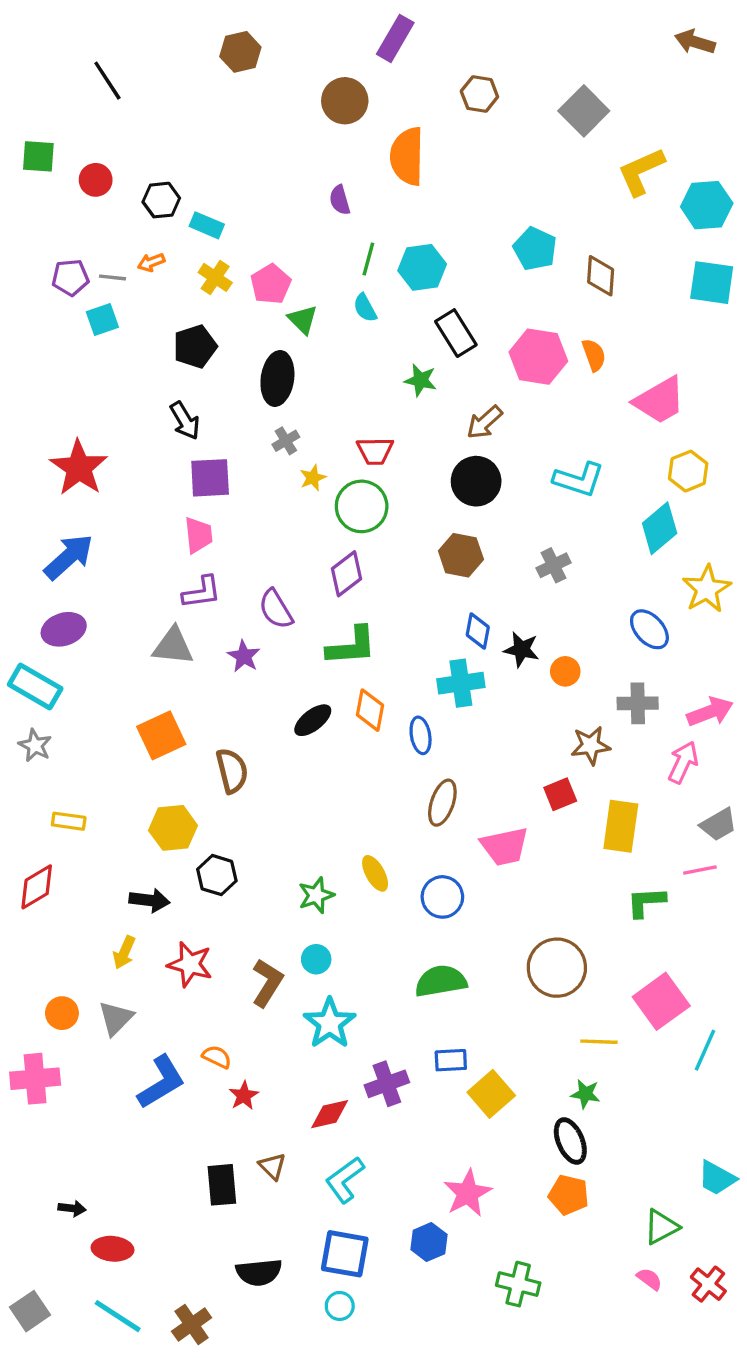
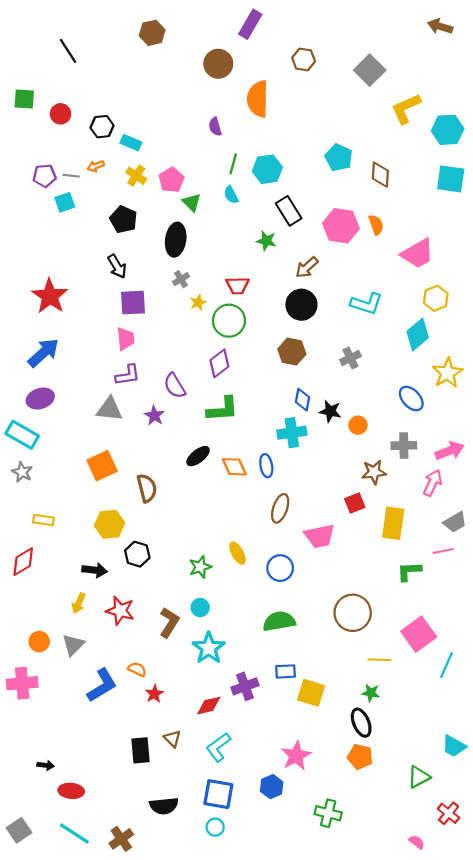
black pentagon: (195, 346) -> (123, 219), turned -30
orange diamond: (370, 710) -> (234, 467), moved, turned -35
yellow square: (491, 1094) -> (311, 693), turned -32
pink semicircle: (649, 1279) -> (417, 842), moved

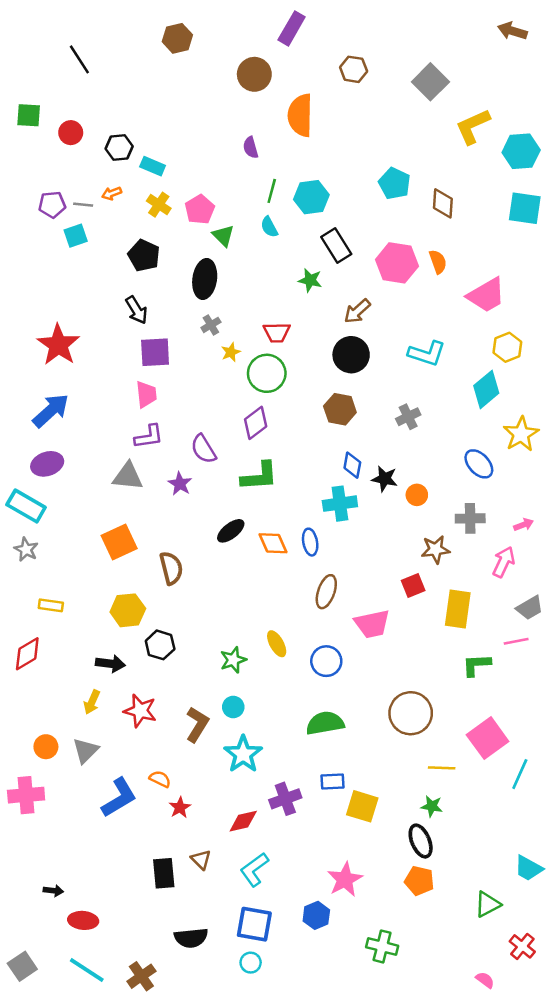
pink arrow: (450, 451) -> (524, 525), size x0.6

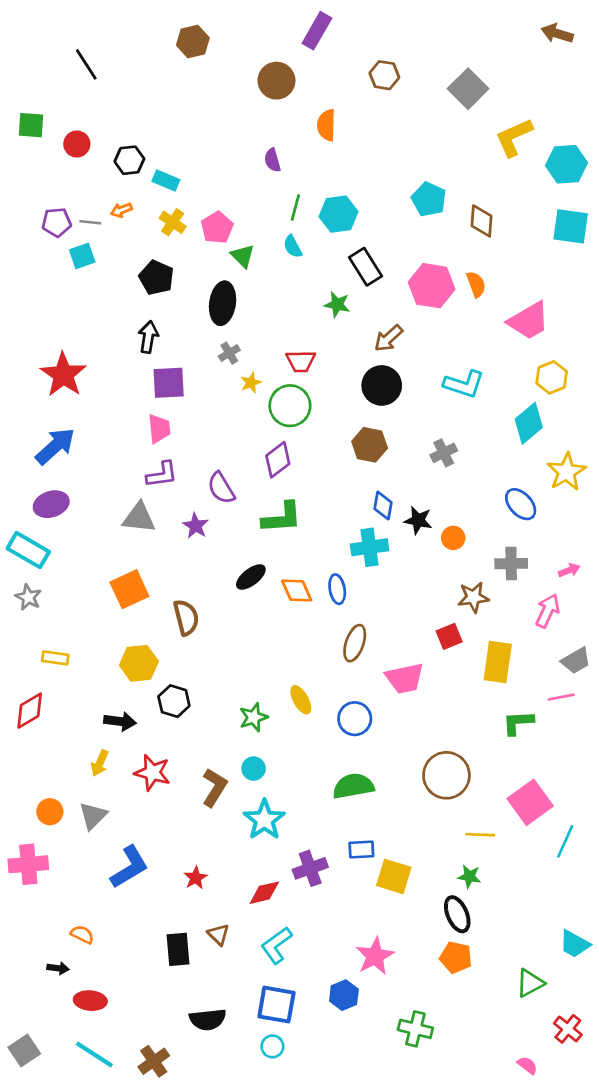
orange semicircle: (300, 115) -> (326, 125), size x0.7
black arrow: (136, 310) -> (148, 337), turned -140
orange semicircle: (160, 779) -> (82, 934), moved

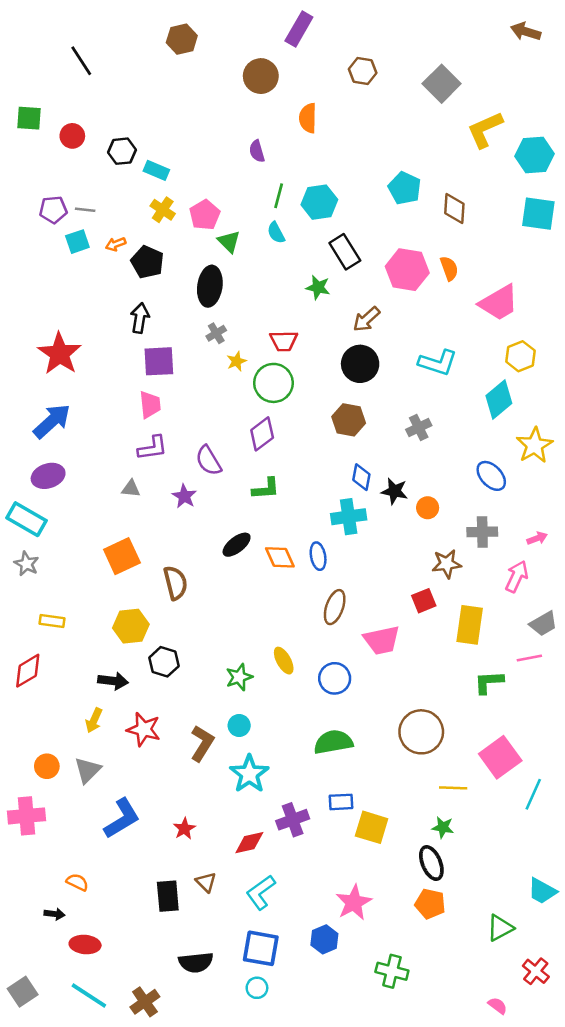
orange arrow: (121, 210) -> (116, 244), moved
gray triangle: (139, 518) -> (131, 489), size x0.6
green L-shape: (282, 518) -> (266, 489), size x0.7

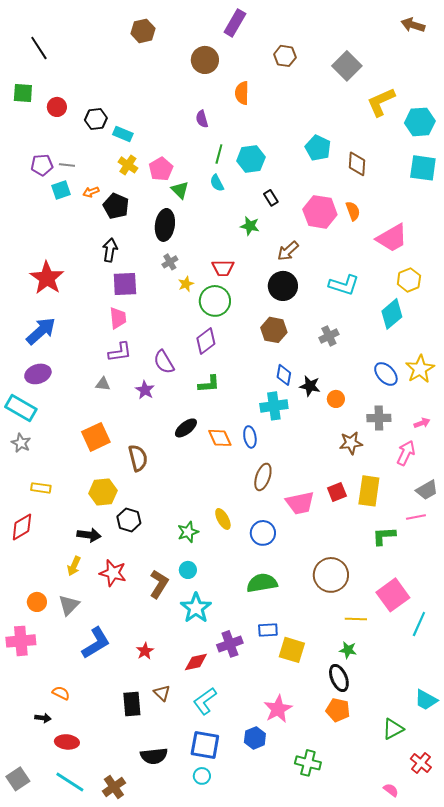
black line: (81, 61) -> (39, 48), moved
black rectangle: (345, 252) -> (271, 198), size x0.6
yellow star: (535, 445) -> (420, 369), moved
red square: (424, 601) -> (337, 492), moved

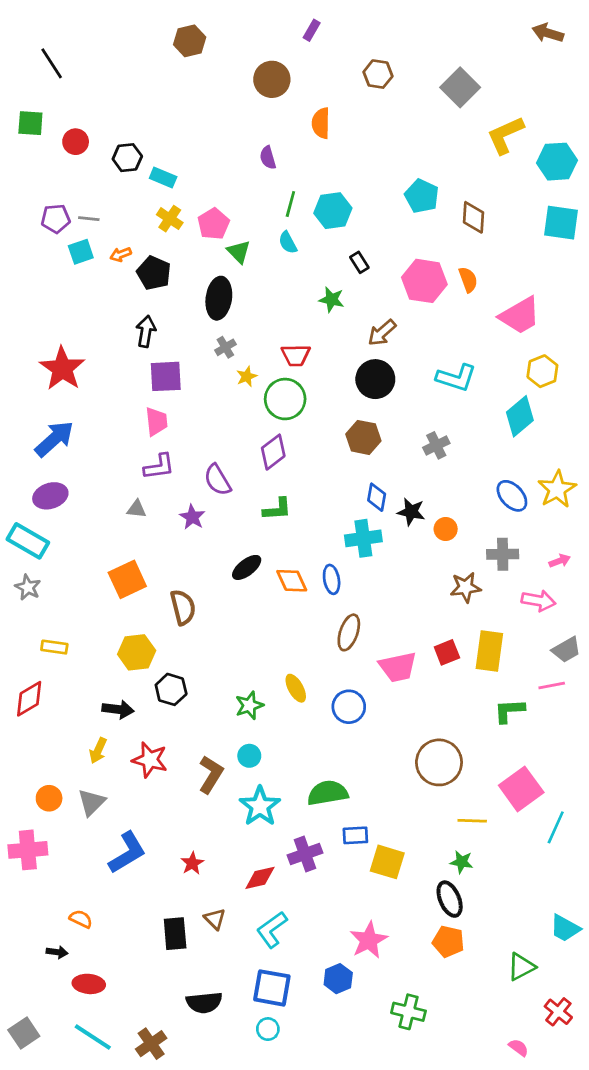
purple rectangle: (235, 23) -> (312, 30), size x0.6
pink arrow: (406, 453) -> (538, 601), turned 75
green semicircle: (262, 583) -> (328, 793), moved

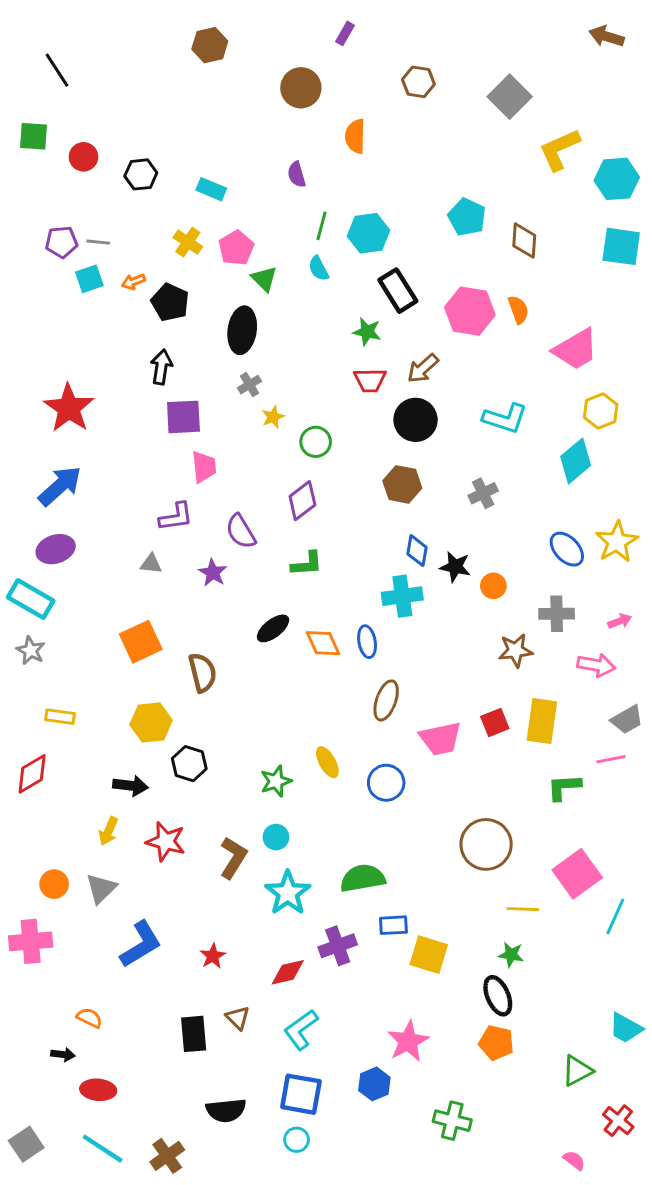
cyan rectangle: (163, 177) -> (211, 189), moved
black rectangle: (359, 262) -> (398, 291), size x1.8
red trapezoid: (296, 355) -> (370, 380), moved
green circle: (285, 399) -> (316, 442), size x0.7
pink trapezoid: (156, 422) -> (204, 467), moved

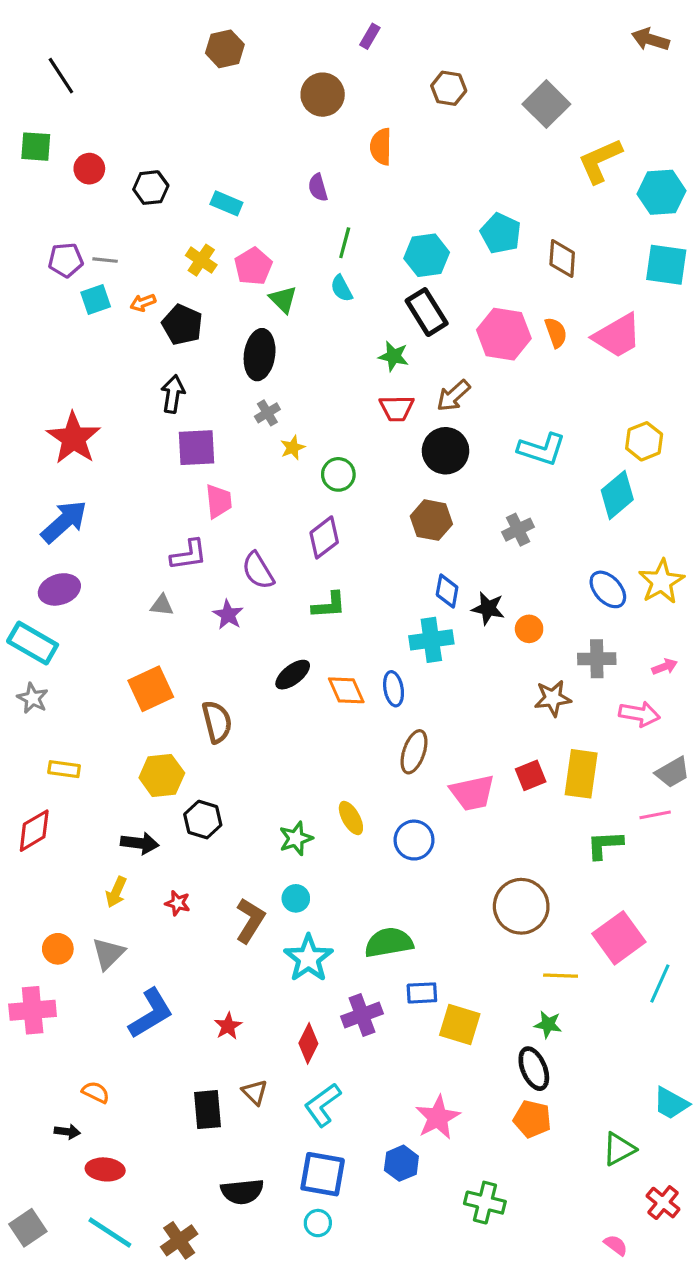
cyan hexagon: (369, 233) -> (427, 255), moved
pink trapezoid: (576, 349) -> (617, 336), moved
red star: (166, 841) -> (178, 903), size x0.6
red diamond: (288, 972) -> (308, 1043), turned -51

